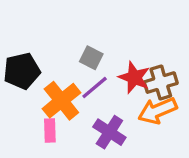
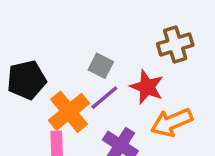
brown cross: (161, 83) -> (175, 45), moved

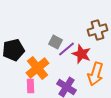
purple line: (104, 98) -> (66, 49), moved
orange arrow: (172, 122) -> (96, 74), turned -50

